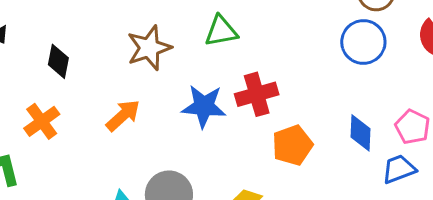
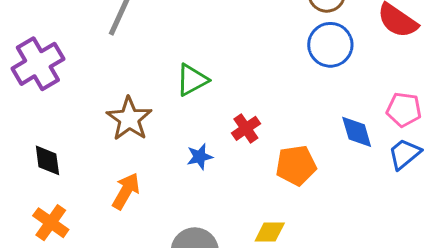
red cross: (257, 94) -> (246, 128), size x0.7
blue star: (204, 106) -> (200, 157), size x0.6
orange pentagon: (292, 145) -> (296, 165), turned 30

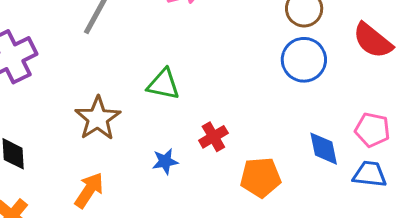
green triangle: (192, 80) -> (163, 84), turned 36
blue trapezoid: (405, 154) -> (370, 174), turned 42

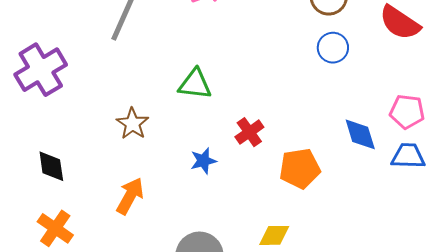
blue circle: (304, 60) -> (333, 48), size x0.7
brown star: (98, 118) -> (132, 124), size x0.7

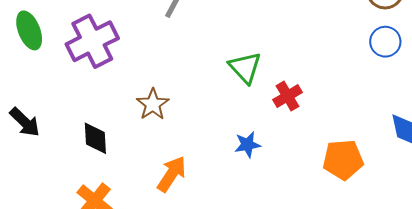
green triangle: (195, 84) -> (245, 67), turned 36
brown star: (132, 124) -> (153, 104), moved
red cross: (249, 132) -> (288, 96), moved

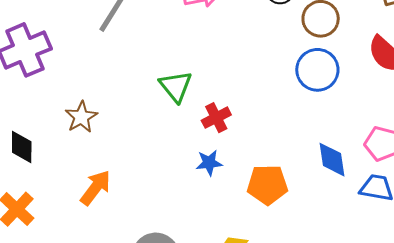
blue circle: (385, 42) -> (317, 70), size x1.4
blue star: (247, 145) -> (209, 163), moved

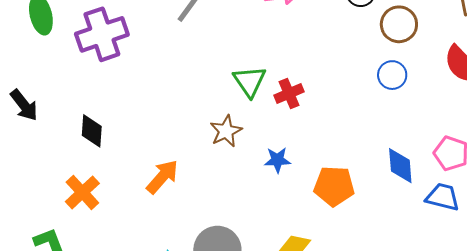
blue circle: (317, 70) -> (392, 75), size x0.7
brown star: (81, 117) -> (226, 131), moved
red cross: (216, 118) -> (289, 93), moved

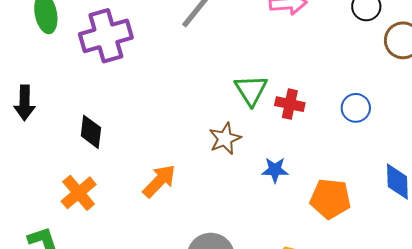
blue circle: (392, 75) -> (356, 108), moved
red cross: (289, 93) -> (290, 104), turned 32
black arrow: (24, 105) -> (25, 103), turned 36

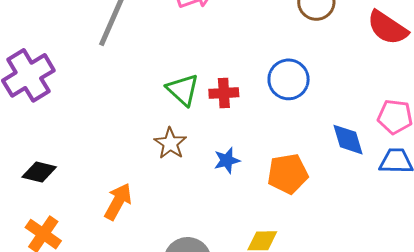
blue circle: (356, 108) -> (289, 79), size x1.4
black diamond: (91, 132) -> (39, 172), turned -68

